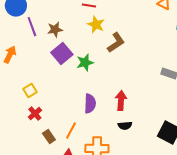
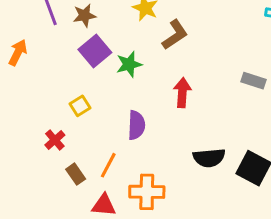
yellow square: (30, 91) -> (80, 106), moved
red arrow: (121, 101) -> (182, 93), moved
black semicircle: (125, 126) -> (209, 158), moved, size x1.5

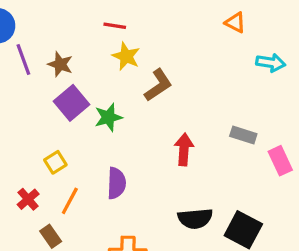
brown star: (85, 15) -> (60, 64), turned 30
red arrow: (182, 93) -> (184, 149), moved
orange line: (108, 165) -> (70, 201), moved

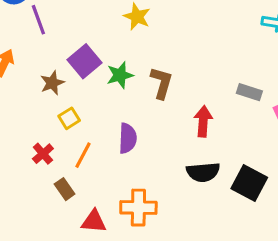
brown star: (60, 64) -> (52, 83), moved, turned 30
brown L-shape: (158, 85) -> (162, 83), moved, turned -40
red arrow: (184, 149) -> (203, 121), moved

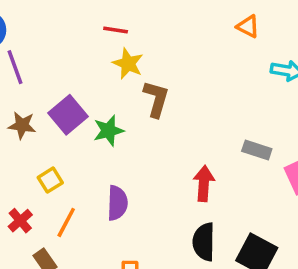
brown star: (52, 83) -> (22, 125), moved, turned 30
brown L-shape: (162, 83) -> (156, 99), moved
black semicircle: (203, 172) -> (204, 242), turned 96

